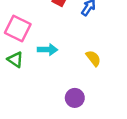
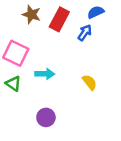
purple circle: (75, 98) -> (46, 117), moved

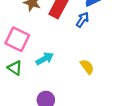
cyan arrow: (45, 74) -> (45, 59), turned -30

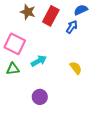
green triangle: (15, 68) -> (13, 69), turned -40

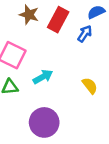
purple circle: (40, 97) -> (44, 122), size x1.5

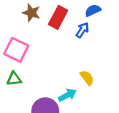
cyan arrow: (43, 77) -> (67, 95), moved

